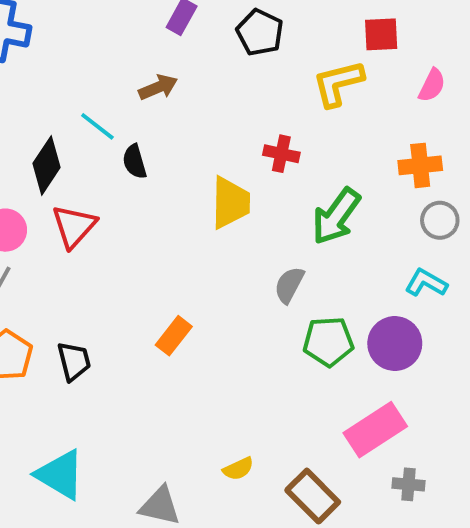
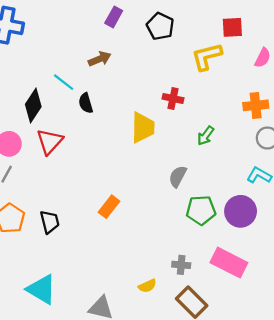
green arrow: (336, 216) -> (206, 136), size x0.6
pink rectangle: (375, 430) -> (229, 263), turned 60
gray cross: (409, 484) -> (181, 265), moved

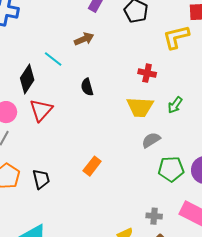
black semicircle: (86, 103) -> (87, 87), moved
yellow trapezoid: (143, 128) -> (140, 107), moved, turned 92
gray semicircle: (178, 176) -> (151, 140), turned 30

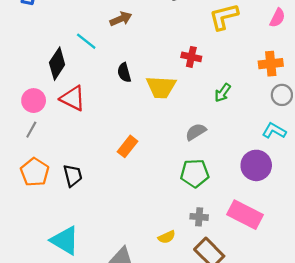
yellow trapezoid: (140, 107) -> (161, 87), moved
red triangle: (41, 110) -> (73, 98), turned -45
orange rectangle: (92, 166) -> (128, 146), moved
green pentagon: (171, 169) -> (195, 173), moved

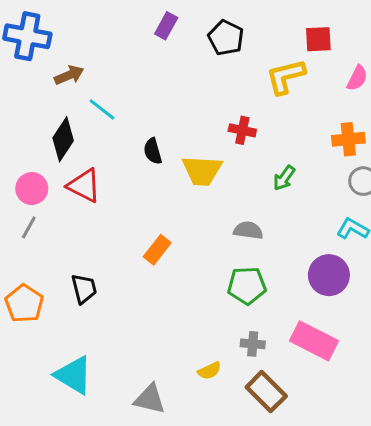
brown arrow: (121, 19) -> (69, 75), moved
gray semicircle: (196, 132) -> (248, 230), turned 40
orange pentagon: (35, 172) -> (24, 303), moved

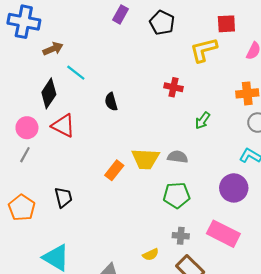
yellow trapezoid: (202, 171) -> (145, 159), moved

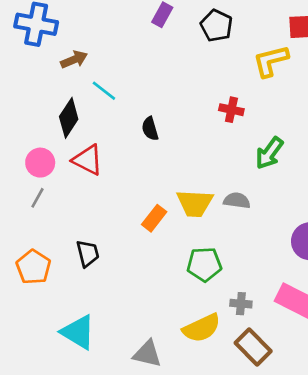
green arrow: (203, 120) -> (269, 153), size x1.4
green pentagon: (177, 195) -> (204, 264), moved
yellow semicircle: (151, 254) -> (202, 328), size x1.8

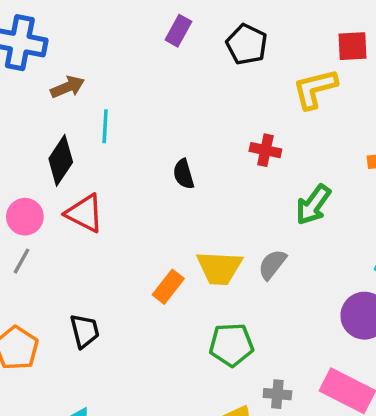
cyan line: (104, 91) -> (105, 126), turned 55
black semicircle: (150, 129) -> (184, 174), moved
gray semicircle: (237, 201) -> (272, 264), turned -60

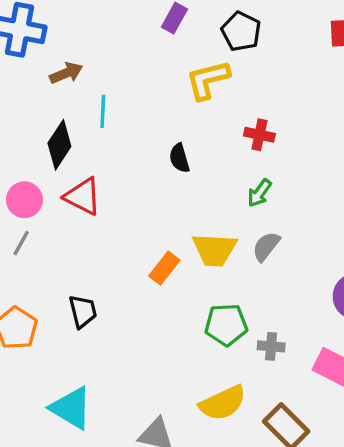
yellow L-shape: (315, 89) -> (208, 80), moved
green arrow: (313, 205) -> (259, 193), moved, size x0.7
gray cross: (277, 394) -> (271, 346), moved

